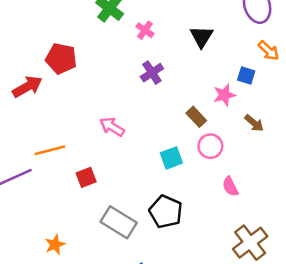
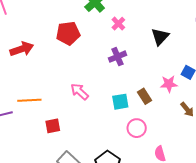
red pentagon: (61, 59) -> (68, 33), moved, turned -30
pink circle: (210, 146) -> (137, 128), moved
cyan square: (171, 158) -> (120, 102), moved

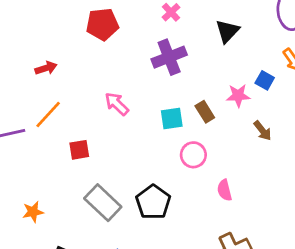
red arrow: (22, 49) -> (46, 68), moved, size x0.7
purple cross: (118, 57) -> (169, 57), size x1.4
orange line: (29, 100) -> (48, 114), turned -45

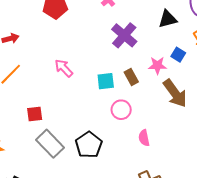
black triangle: (227, 31) -> (168, 19), moved, turned 30
purple cross: (169, 57) -> (124, 35), moved, turned -30
brown arrow: (262, 131) -> (175, 93), size x1.8
red square: (79, 150) -> (35, 114), moved

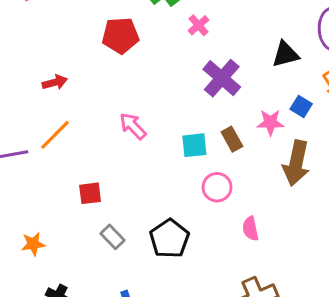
brown arrow: (175, 93) -> (296, 163), turned 48
gray rectangle: (50, 144) -> (113, 237), size x0.6

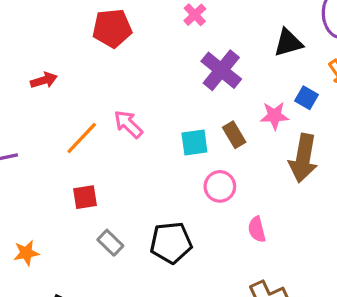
orange line: (55, 135) -> (82, 138), moved
black pentagon: (169, 239) -> (171, 243), turned 30

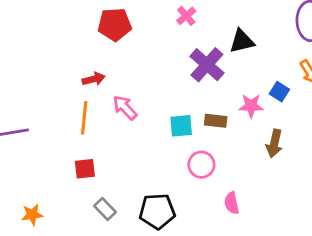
black triangle: (288, 43) -> (242, 41), moved
red arrow: (44, 80) -> (94, 79), moved
brown rectangle: (234, 135) -> (216, 121), turned -55
orange line: (82, 138) -> (84, 118), turned -40
brown arrow: (303, 158) -> (274, 143), size x0.7

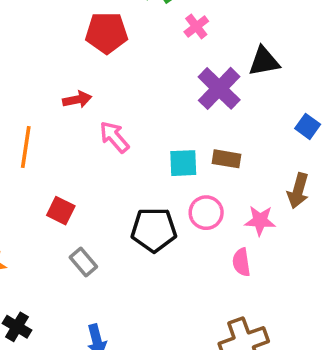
pink star: (251, 106) -> (260, 221), moved
orange line: (84, 118) -> (26, 147), moved
red square: (85, 169) -> (61, 211), turned 30
black pentagon: (157, 211) -> (154, 230), moved

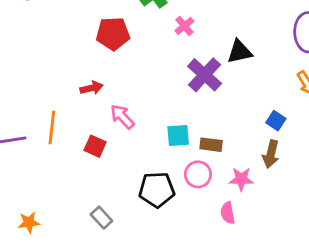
blue square: (308, 126) -> (276, 121), moved
brown rectangle: (226, 159) -> (211, 145), moved
red square: (61, 211) -> (95, 146), moved

